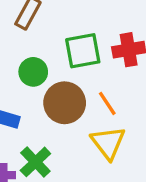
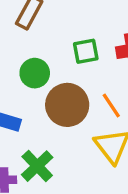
green square: (83, 51) -> (86, 51), size x0.7

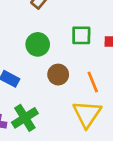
brown circle: (67, 105) -> (58, 75), size x0.6

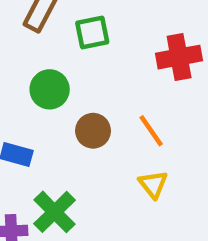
green square: (81, 35) -> (92, 32), moved
yellow triangle: (87, 114) -> (153, 184), size x0.6

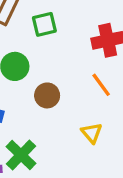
orange line: (151, 131) -> (101, 85), moved

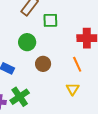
yellow triangle: (92, 133) -> (73, 89), moved

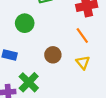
brown circle: (43, 64) -> (53, 55), moved

